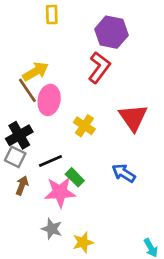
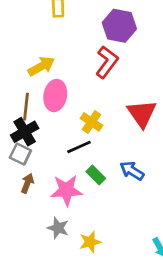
brown line: (27, 90) -> (26, 107), moved, turned 40
black line: (50, 161) -> (79, 147), moved
green rectangle: (75, 177) -> (96, 175), moved

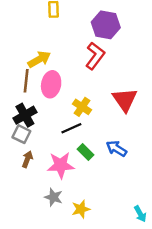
brown line: (26, 107) -> (26, 81), moved

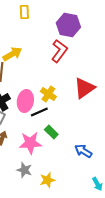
pink ellipse: (51, 84) -> (25, 101), moved
red triangle: (125, 100) -> (84, 88), turned 30
blue arrow: (116, 148) -> (83, 151), moved

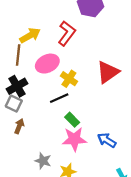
red L-shape: (59, 51) -> (67, 33), moved
pink ellipse: (25, 101) -> (47, 64), moved, turned 55
pink star: (30, 143) -> (74, 139), moved

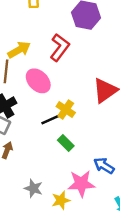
pink ellipse: (47, 64) -> (38, 81), turned 70
yellow cross: (69, 79) -> (66, 110), moved
pink star: (74, 139) -> (81, 184), moved

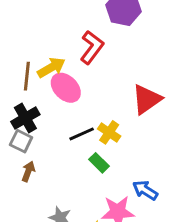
yellow arrow: (19, 50) -> (51, 67), moved
yellow cross: (66, 110) -> (109, 132), moved

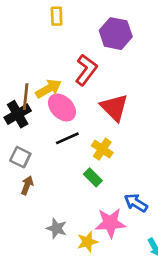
red triangle: (147, 99) -> (114, 107), moved, turned -40
black cross: (25, 118) -> (18, 114), moved
black line: (82, 134) -> (67, 138), moved

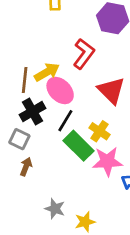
black cross: (18, 114) -> (33, 112), moved
black line: (67, 138) -> (65, 121), turned -35
green rectangle: (93, 177) -> (78, 146), moved, size x1.6
pink star: (110, 223) -> (107, 161), moved

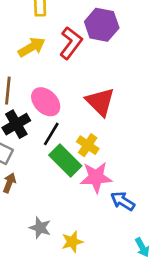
red L-shape: (84, 54) -> (71, 43), moved
yellow arrow: (47, 72) -> (32, 47), moved

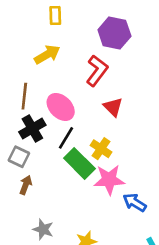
red L-shape: (71, 43) -> (97, 71), moved
red triangle: (100, 102) -> (113, 107), size x0.7
gray star: (40, 228) -> (43, 229), moved

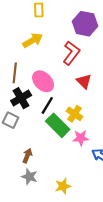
pink star: (109, 180) -> (81, 138), size x0.7
brown arrow: (26, 185) -> (27, 156), moved

